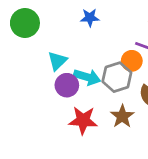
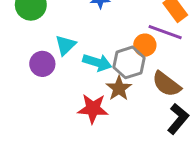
purple circle: (67, 85) -> (42, 64), moved
brown star: (122, 116) -> (119, 88), moved

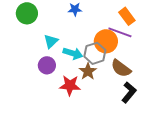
orange circle: (145, 45) -> (106, 41), size x1.5
purple circle: (42, 64) -> (47, 65), moved

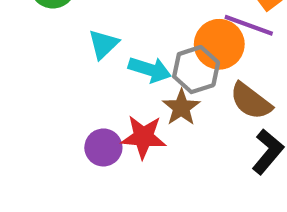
purple circle: (47, 65) -> (103, 147), moved

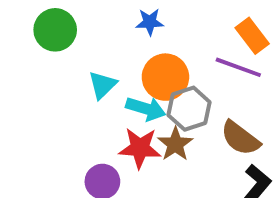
orange circle: (219, 44) -> (165, 77), moved
red star: (143, 137) -> (140, 148), moved

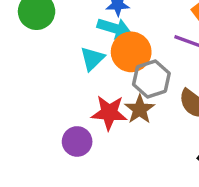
cyan triangle: (102, 85) -> (92, 59), moved
cyan arrow: (146, 109) -> (114, 28), moved

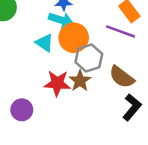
cyan triangle: (92, 59) -> (45, 43), turned -42
purple circle: (77, 141) -> (22, 110), moved

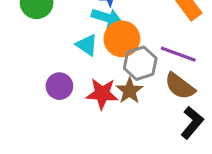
purple line: (120, 31) -> (178, 54), moved
purple circle: (22, 110) -> (59, 86), moved

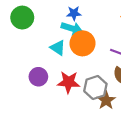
gray hexagon: (140, 63) -> (95, 87), moved
brown star: (130, 91) -> (106, 100), moved

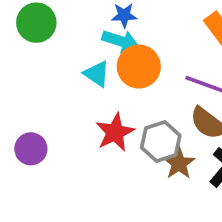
purple circle: (38, 77) -> (31, 149), moved
red star: (69, 82) -> (115, 132), turned -30

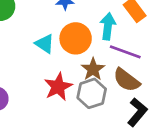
cyan arrow: (120, 41) -> (108, 26), moved, turned -100
brown star: (179, 163) -> (93, 69), moved

